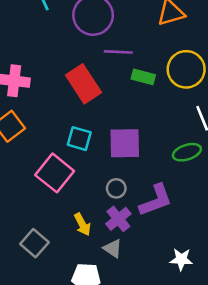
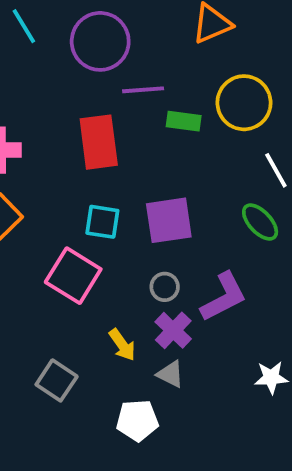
red rectangle: (83, 84) -> (99, 142), turned 33
green ellipse: (187, 152) -> (260, 222), turned 72

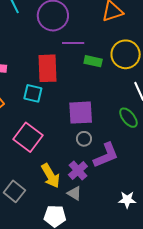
cyan square: (102, 222) -> (33, 93), moved
gray circle: (165, 287) -> (84, 139), moved
yellow arrow: (122, 345) -> (51, 176), size x1.4

